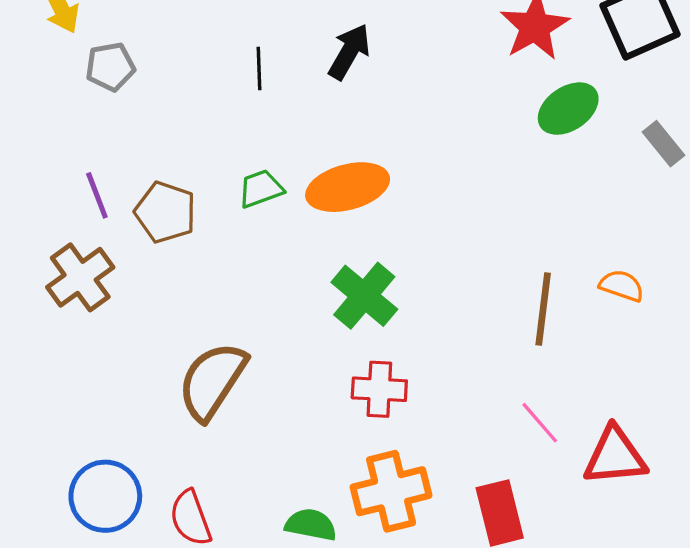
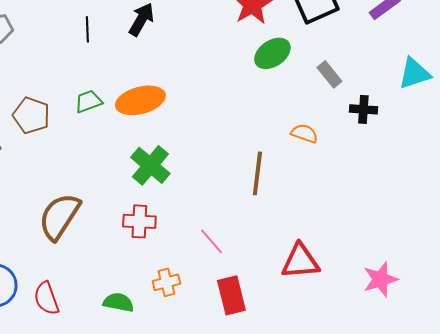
orange semicircle: (622, 286) -> (304, 133), moved
red cross: (379, 389) -> (139, 221), moved
pink line: (540, 423) -> (211, 241), moved
orange cross: (391, 491) -> (166, 282), size x0.6

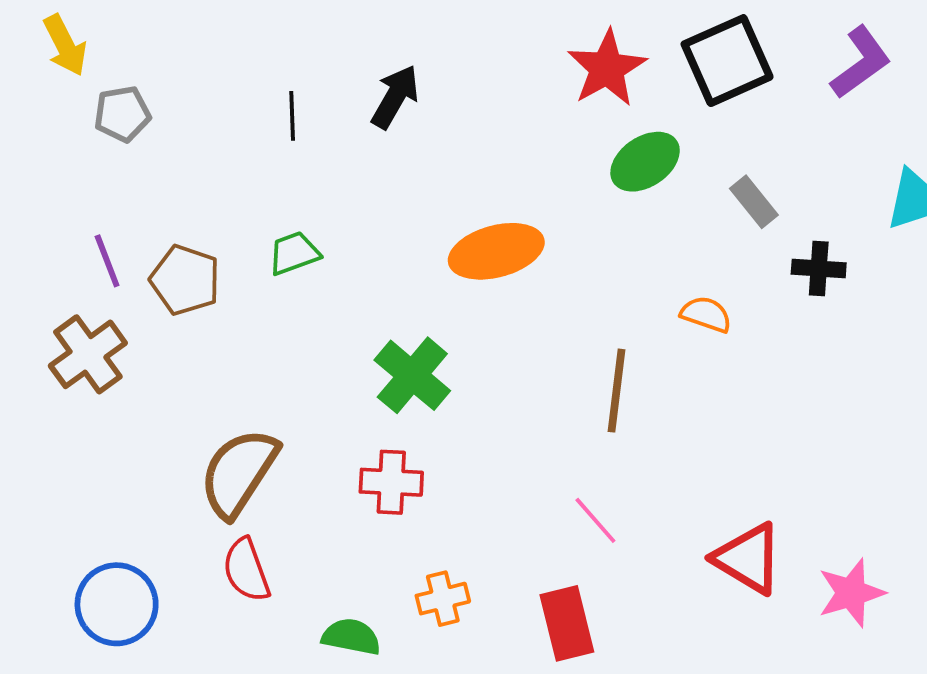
orange ellipse: (140, 100) -> (496, 251), moved
pink line: (211, 241) -> (595, 520), moved
red triangle: (300, 261) -> (748, 559), moved, turned 36
red semicircle: (46, 298) -> (246, 570), moved

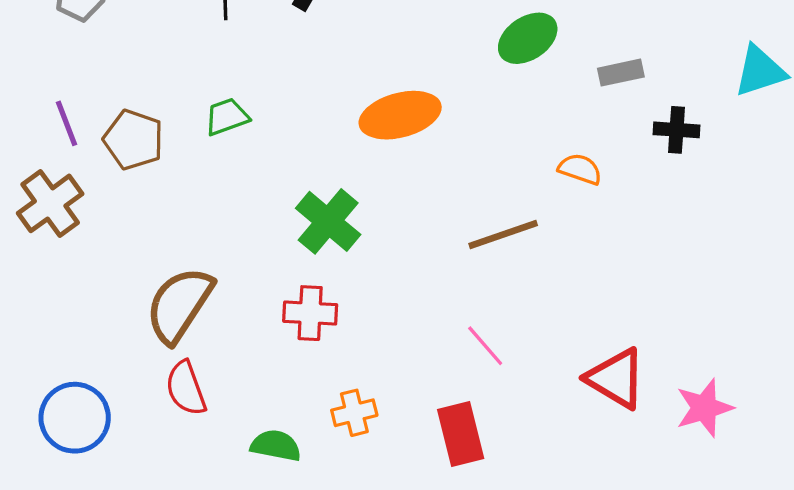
gray rectangle: (754, 202) -> (621, 73), turned -63
brown line: (616, 391) -> (503, 235), turned 64

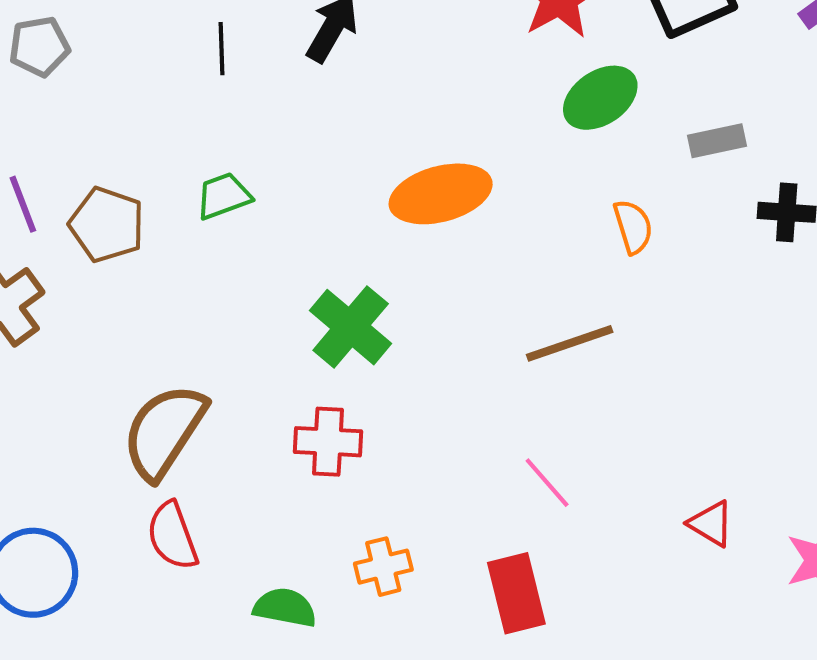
orange semicircle: (580, 169) -> (633, 227), moved, turned 54
red triangle: (616, 378) -> (711, 524), size x0.6

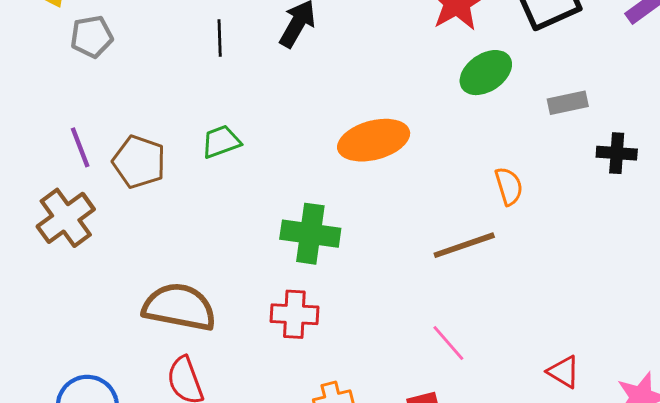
orange semicircle: (633, 227) -> (509, 186), moved
green cross: (351, 327) -> (310, 234), turned -32
brown semicircle: (164, 431) -> (179, 307), turned 68

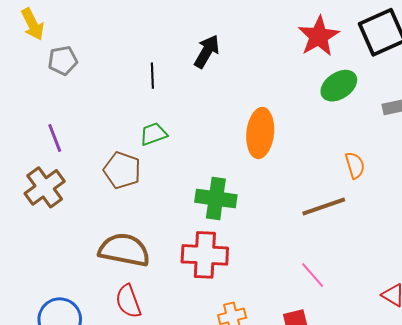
black line: (220, 38) -> (152, 76), moved
orange ellipse: (374, 140) -> (260, 133), turned -69
brown pentagon: (139, 162) -> (122, 170), moved
red cross: (294, 314) -> (205, 255), size x1.4

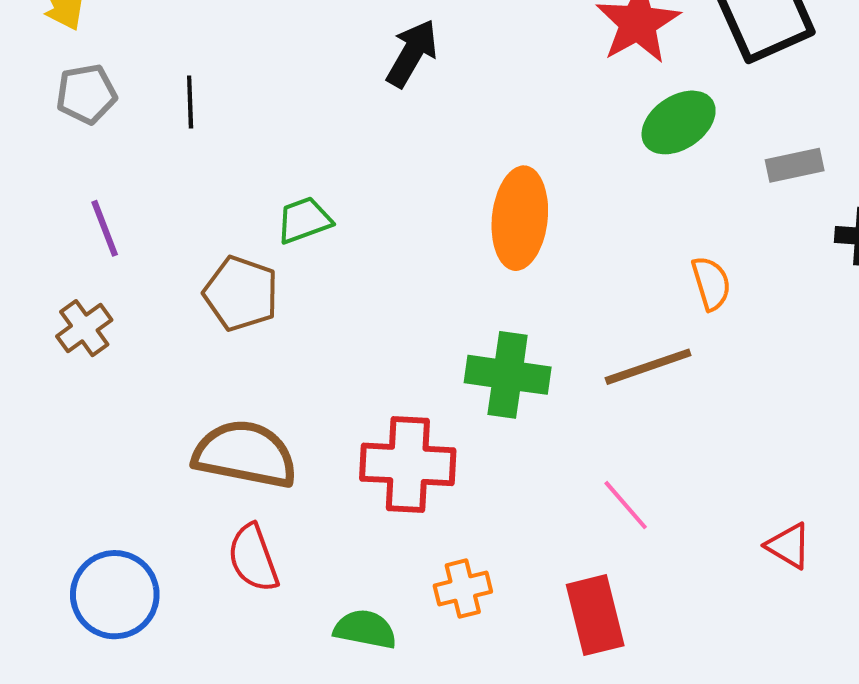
gray pentagon: (63, 60) -> (86, 94), moved
black line: (152, 76) -> (190, 102), moved
brown cross: (45, 187) -> (84, 328), size x0.7
green cross: (216, 198) -> (508, 375), moved

